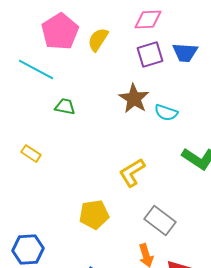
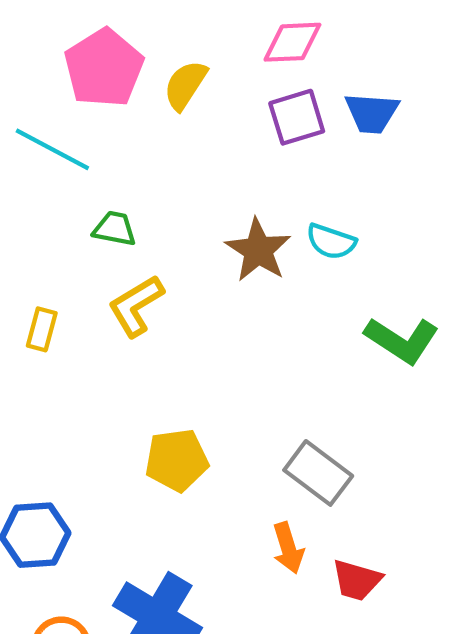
brown star: (134, 99) -> (258, 250), moved
yellow rectangle: (31, 154) -> (42, 329), turned 72
yellow L-shape: (132, 173) -> (136, 306), moved

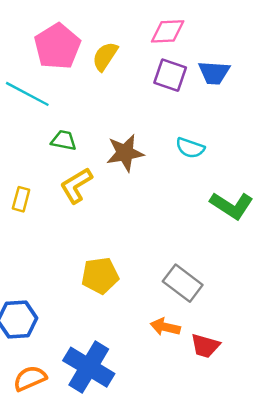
purple square: (297, 117) -> (170, 75), turned 36
brown star: (258, 250) -> (125, 153), moved, turned 30
orange arrow: (288, 548) -> (165, 327), turned 120

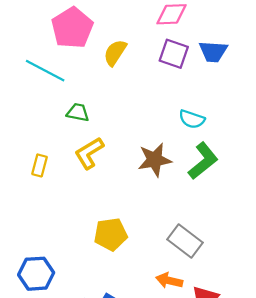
yellow semicircle: (105, 56) -> (115, 53), moved
brown star: (125, 153) -> (155, 160), moved
green L-shape: (232, 205) -> (203, 161), moved, turned -72

